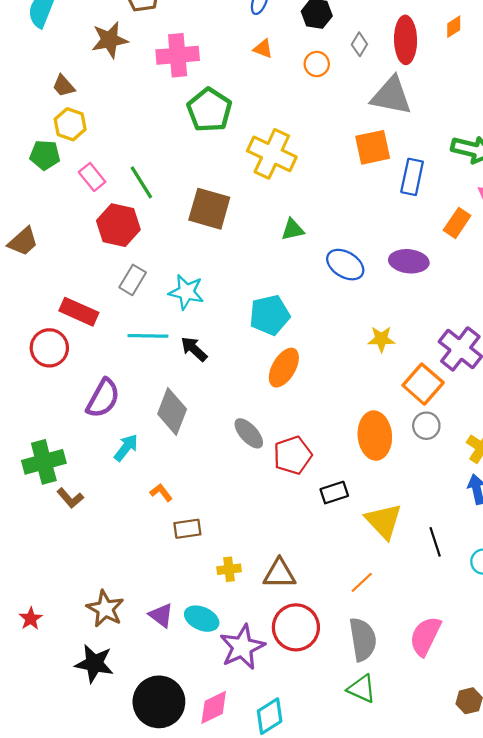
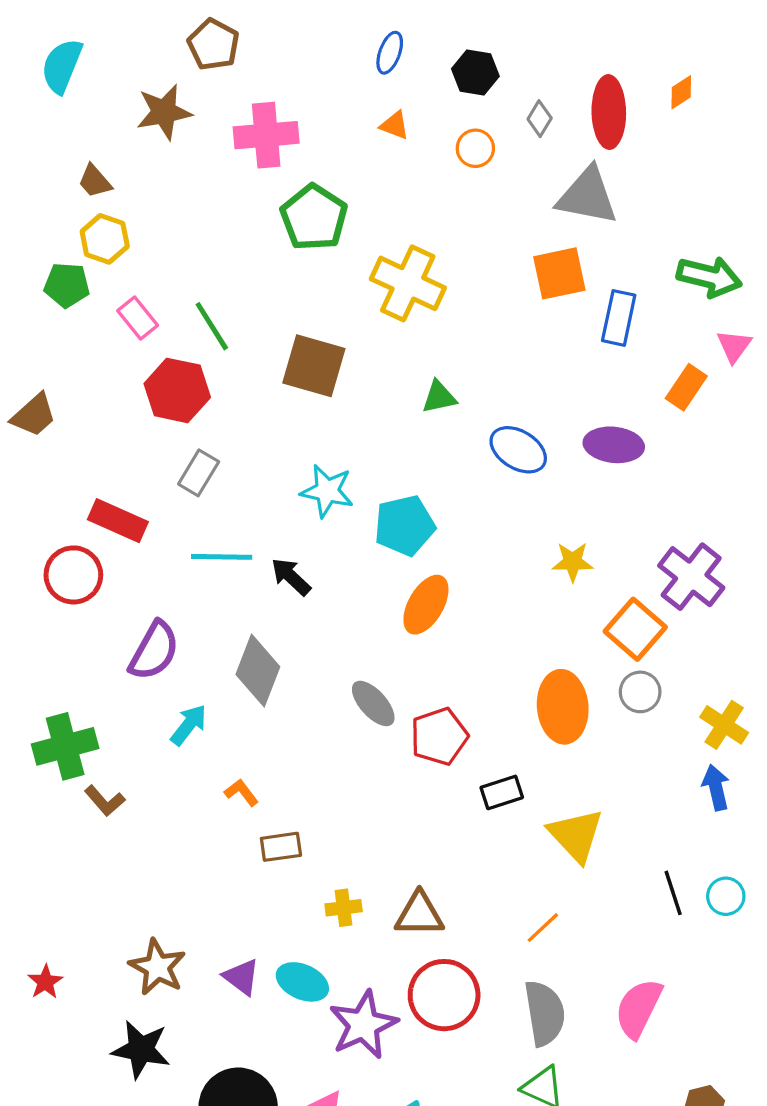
cyan star: (186, 292) -> (327, 491), moved
black line: (435, 542) -> (673, 893), moved

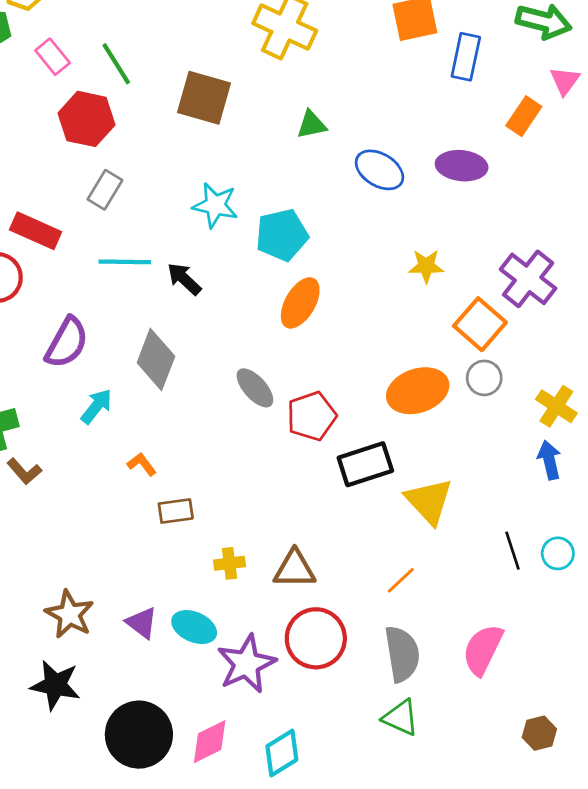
orange ellipse: (563, 707) -> (418, 391), turned 76
black rectangle: (502, 792) -> (365, 464), size x1.5

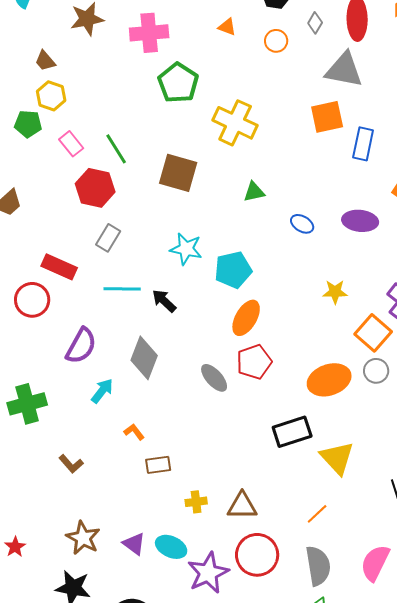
blue ellipse: (379, 170) -> (302, 224), size x0.7
red pentagon: (312, 416) -> (254, 362), moved
brown L-shape: (24, 471) -> (71, 464), moved

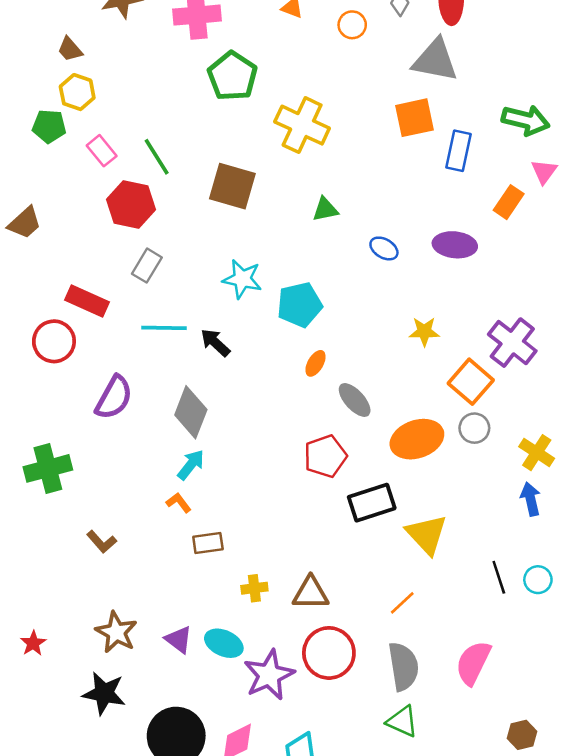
orange ellipse: (246, 318) -> (315, 363), size x0.6
red pentagon: (254, 362) -> (325, 456), moved
gray ellipse: (214, 378) -> (355, 400), moved
cyan arrow: (102, 391) -> (191, 465), moved

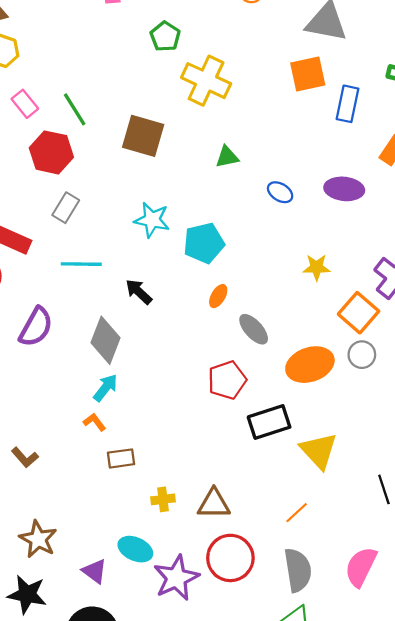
green pentagon: (232, 76) -> (165, 36), moved, size x0.7
black arrow: (215, 343) -> (139, 292), moved
purple triangle: (179, 640) -> (94, 571), moved

